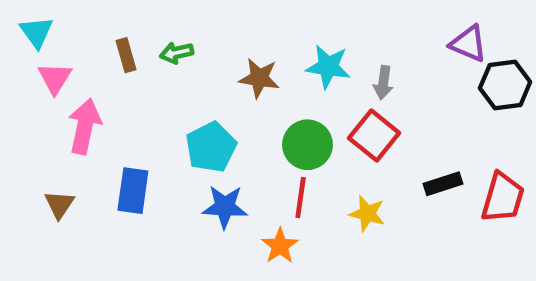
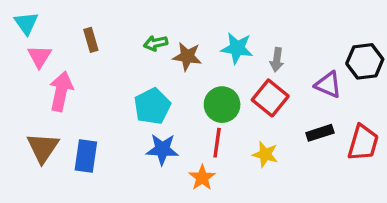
purple triangle: (468, 44) -> (328, 85), moved
green arrow: (177, 53) -> (156, 43), moved
blue rectangle: (133, 191) -> (86, 156), moved
brown triangle: (59, 204) -> (43, 148), size x1.5

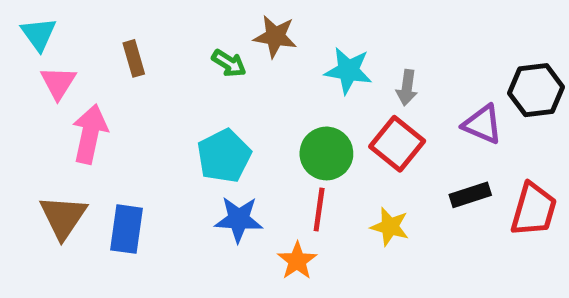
green arrow: (156, 43) -> (229, 63), turned -135
brown star: (187, 56) -> (275, 36), moved

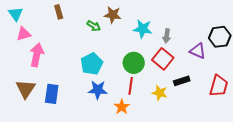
brown rectangle: (134, 58) -> (59, 12), moved
pink triangle: (58, 83) -> (24, 34), turned 42
black rectangle: (470, 195) -> (182, 81), moved

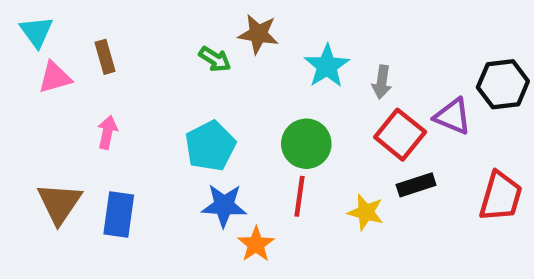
brown rectangle: (59, 12) -> (105, 57), moved
cyan star: (143, 29) -> (327, 66), turned 30
pink arrow: (37, 55) -> (107, 132), moved, size x0.6
red square: (163, 59) -> (400, 135), moved
orange star: (122, 107) -> (256, 244), moved

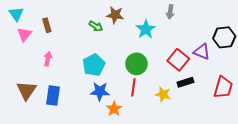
pink triangle: (55, 77) -> (24, 34), turned -35
gray arrow: (382, 82) -> (170, 12), moved

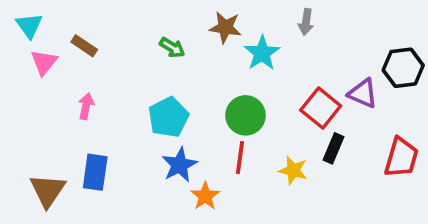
brown star: (115, 15) -> (225, 27), moved
brown rectangle: (47, 25) -> (84, 46), turned -40
black rectangle: (185, 82) -> (333, 148), turned -49
brown triangle: (26, 90) -> (48, 191), moved
blue star: (100, 91) -> (180, 165), turned -30

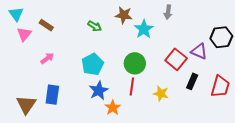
pink arrow: (86, 106) -> (47, 58), turned 40
black rectangle: (333, 148) -> (192, 81), moved

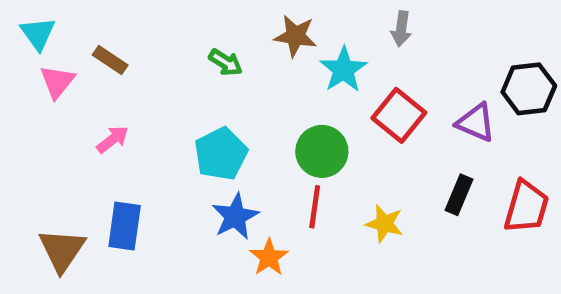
red square: (176, 59) -> (399, 115), moved

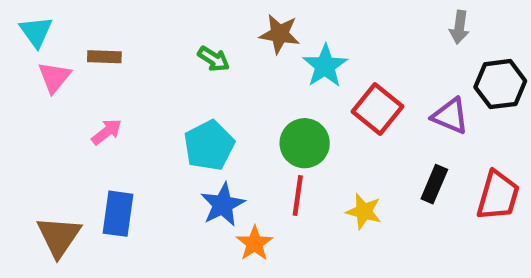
gray arrow: (401, 29) -> (459, 27), moved
brown rectangle: (110, 60) -> (104, 57), turned -32

